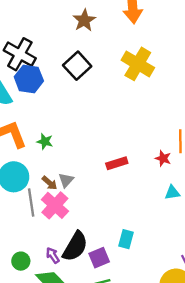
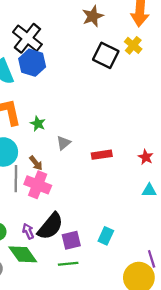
yellow cross: (138, 64) -> (133, 45), moved, size x0.6
black square: (77, 66) -> (106, 55), moved, turned -30
gray triangle: (66, 180) -> (64, 143), moved
pink cross: (55, 205) -> (38, 185), turned -30
cyan rectangle: (126, 239) -> (106, 236), moved

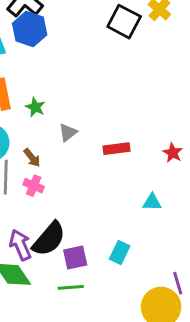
pink cross: (38, 185) -> (34, 186), size x0.6
cyan triangle: (149, 190) -> (152, 202), moved
purple arrow: (28, 231) -> (20, 245), size x1.5

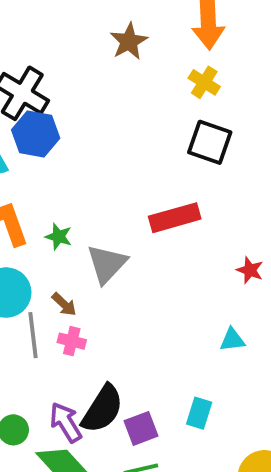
black square: (124, 22) -> (210, 142), moved
gray triangle: (68, 133) -> (107, 264), size x1.6
red rectangle: (116, 149) -> (175, 218), moved, size x1.4

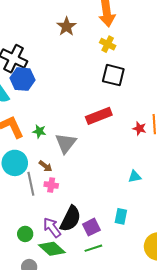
red star: (250, 270) -> (139, 128), moved

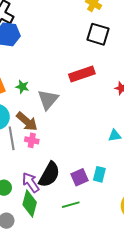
brown arrow: (45, 166) -> (27, 122), size x1.6
purple square: (91, 227) -> (79, 177), moved
green diamond: (52, 249) -> (30, 204), turned 60

